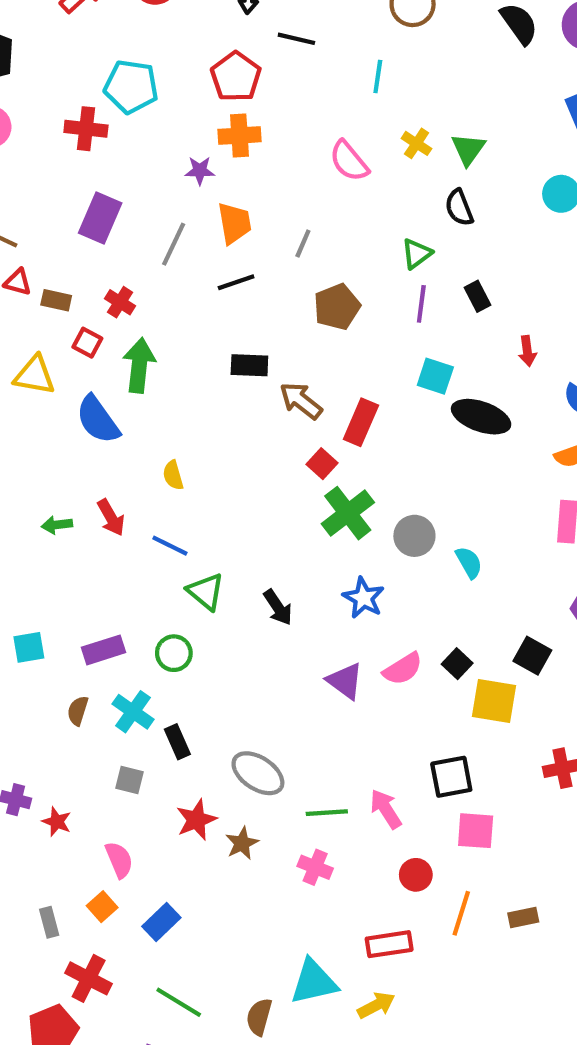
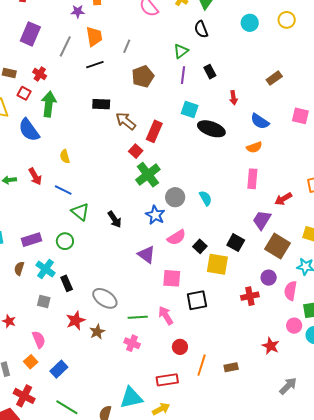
gray circle: (414, 536) -> (175, 197), moved
pink semicircle: (403, 669) -> (176, 237), moved
pink square: (476, 831) -> (172, 278), moved

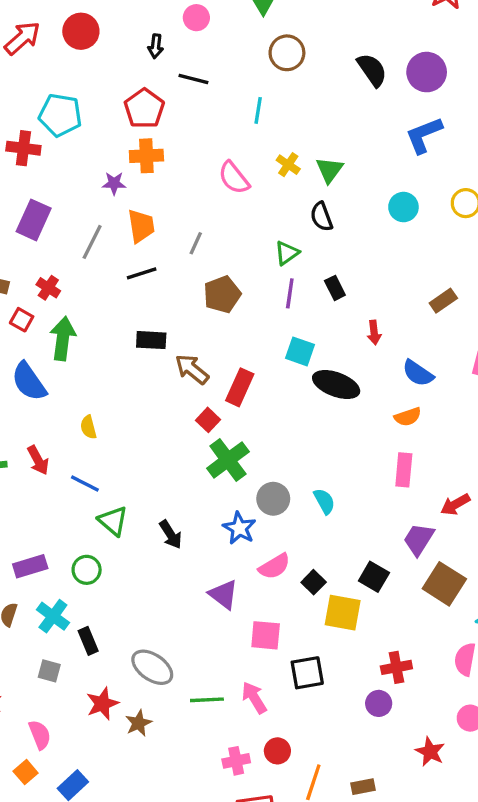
purple circle: (269, 278) -> (379, 703), moved
pink cross: (132, 343) -> (236, 761), moved, turned -35

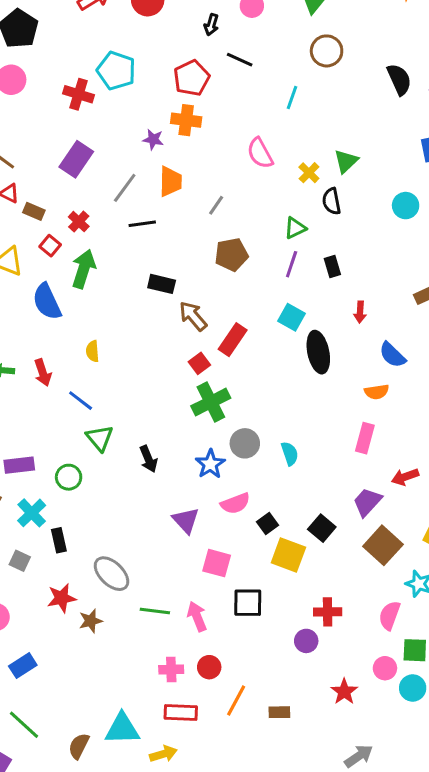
yellow cross: (288, 165) -> (309, 173), moved
black line: (142, 273) -> (142, 224), moved
black ellipse: (336, 385) -> (318, 352), turned 48

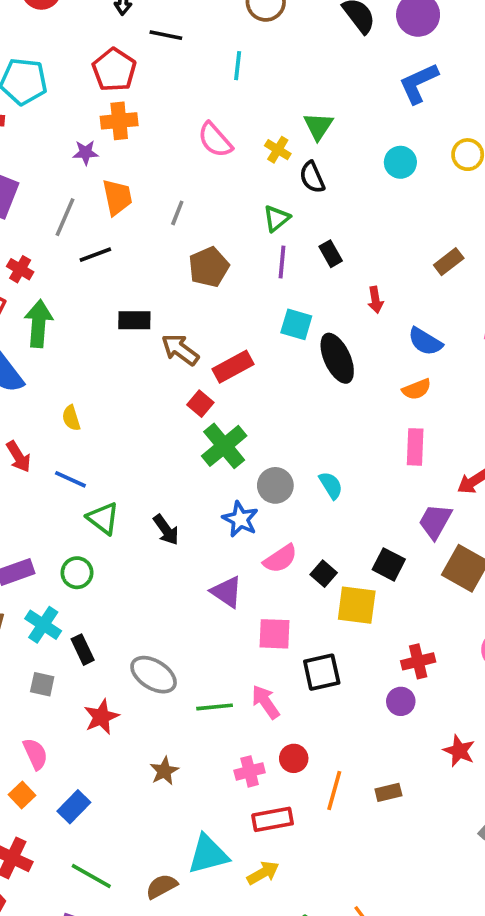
red rectangle: (233, 340) -> (233, 367), turned 40
brown star: (91, 621) -> (164, 771), moved
brown semicircle: (79, 746) -> (162, 886), turned 48

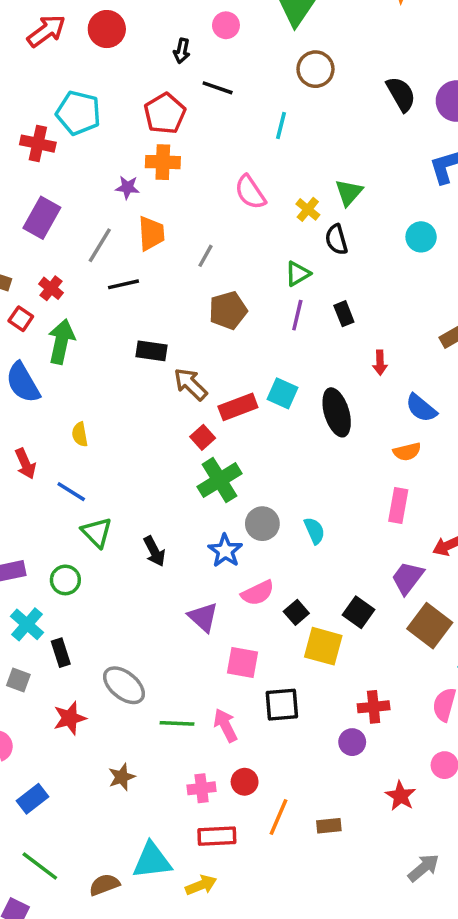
cyan square: (296, 324) -> (282, 393), moved

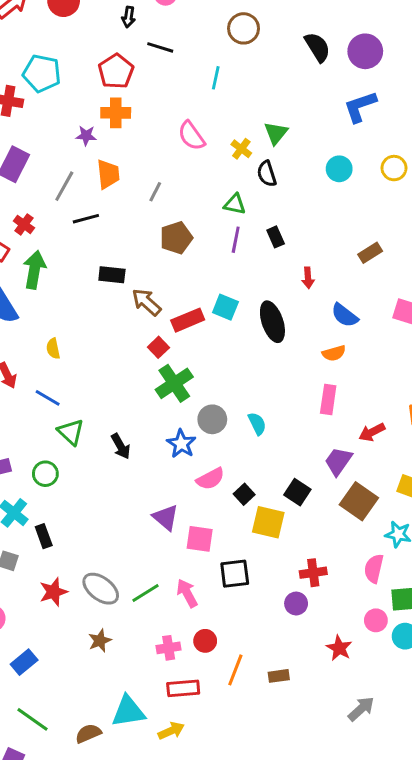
green triangle: (298, 274) -> (235, 204), turned 45
purple triangle: (203, 617) -> (166, 517), moved
gray ellipse: (124, 685) -> (101, 589), moved
green line: (177, 723) -> (146, 593), turned -32

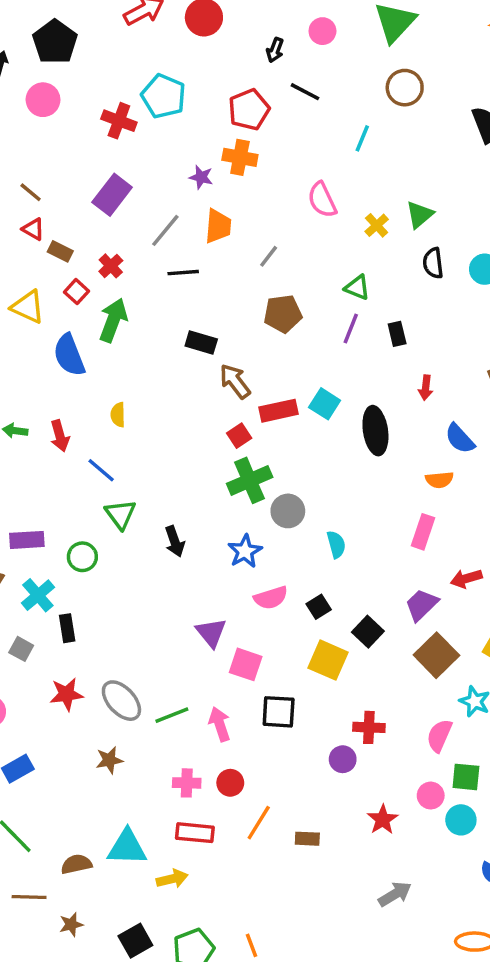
black semicircle: (267, 174) -> (433, 263), moved
gray circle: (212, 419) -> (288, 511), moved
black square: (244, 494) -> (319, 607), moved

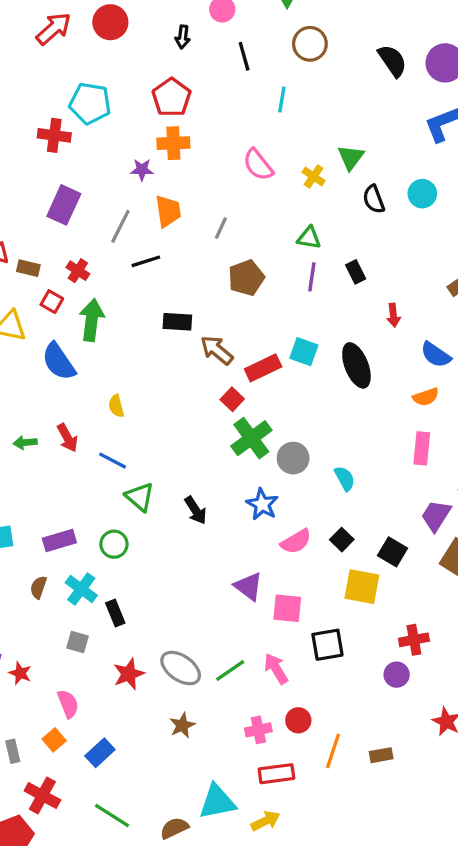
black line: (305, 92) -> (244, 56), moved, turned 60

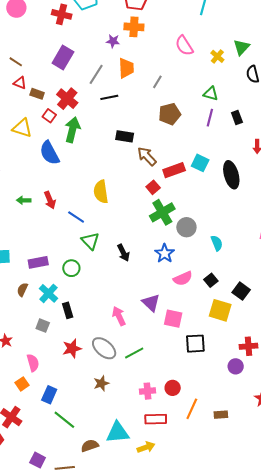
red cross: (78, 271) -> (67, 99), size x1.5
yellow semicircle: (116, 406) -> (101, 192), moved, size x1.6
pink arrow: (276, 669) -> (119, 316), moved
blue rectangle: (100, 753) -> (49, 395), turned -30
green line: (112, 815) -> (64, 420), moved

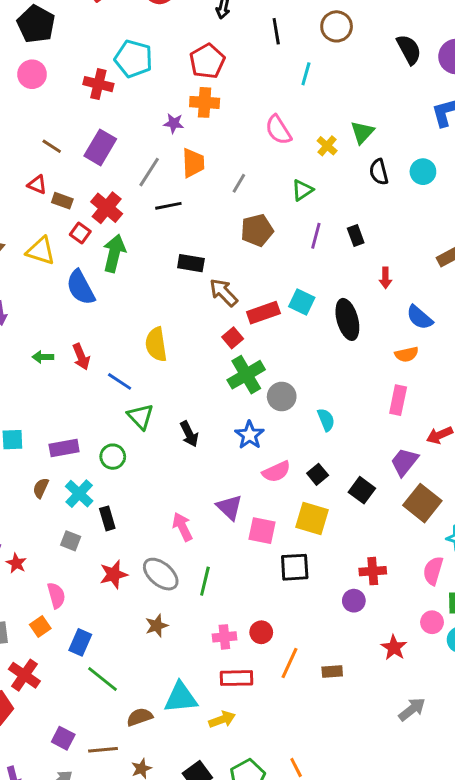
brown line: (16, 62) -> (52, 146), moved
green triangle: (211, 94) -> (302, 190), moved, turned -49
yellow square: (220, 310) -> (312, 519), moved
green line: (134, 353) -> (205, 581), turned -48

